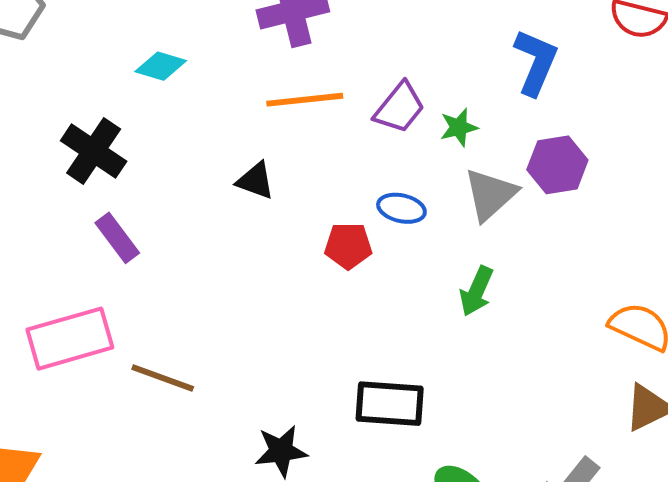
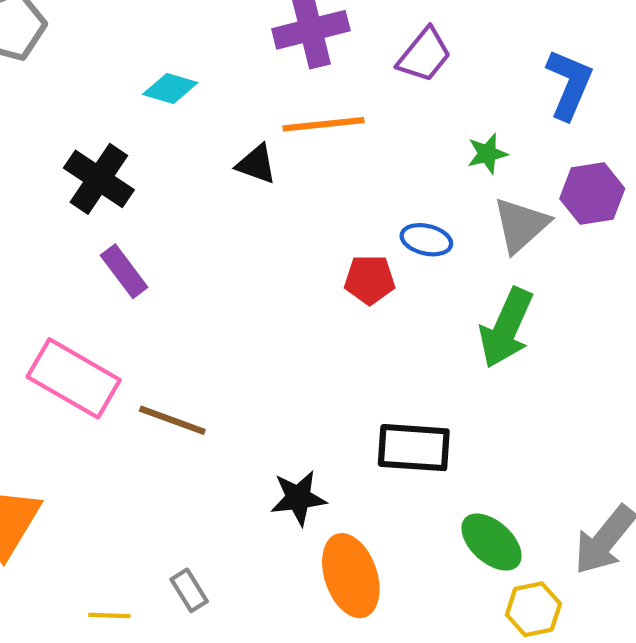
purple trapezoid: (400, 108) -> (424, 55), moved
black triangle: (255, 181) -> (256, 164), moved
green arrow: (476, 291) -> (506, 328), size x1.5
pink rectangle: (70, 339) -> (74, 378), turned 46

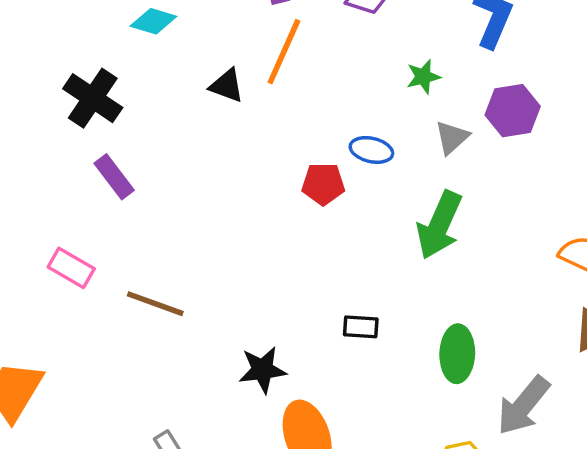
orange line: (324, 124) -> (284, 52), turned -60
gray triangle: (521, 225) -> (452, 137), size x0.7
pink rectangle: (74, 378) -> (71, 268), size x0.6
black rectangle: (414, 448) -> (361, 327), size x0.6
green ellipse: (491, 542) -> (457, 354), moved, turned 50

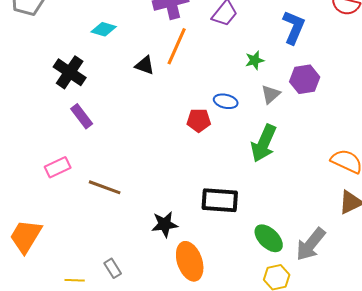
pink rectangle: (71, 268) -> (58, 167), turned -55
black rectangle: (361, 327) -> (220, 200), size x1.8
green ellipse: (457, 354) -> (269, 238), moved, turned -48

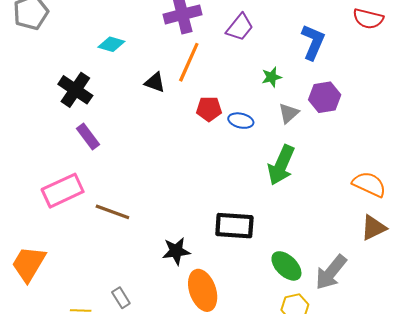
red pentagon: (199, 120) -> (209, 109), moved
pink rectangle: (58, 167) -> (63, 191), size x1.5

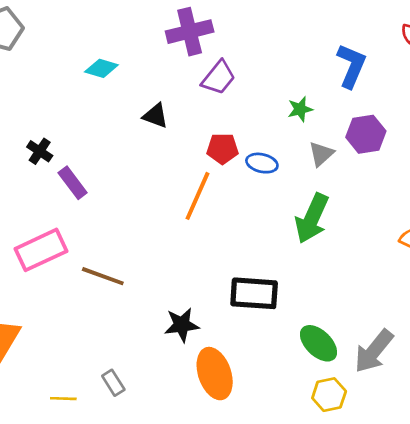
purple trapezoid: (240, 27) -> (219, 78), moved
orange line: (189, 62) -> (198, 196), moved
black cross: (75, 90) -> (40, 151), moved, size x0.6

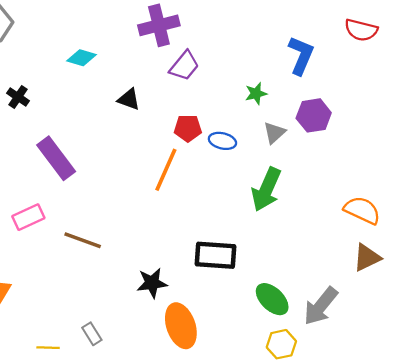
black cross: (40, 151) -> (18, 97), moved
purple rectangle: (73, 183) -> (56, 158), size x1.5
pink rectangle: (41, 250) -> (28, 217), size x0.7

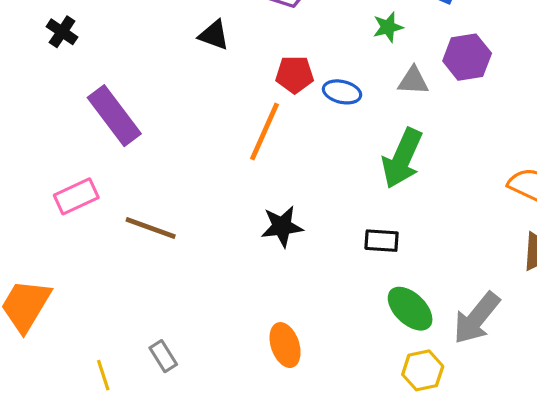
gray triangle: (274, 133) -> (413, 81), turned 45
black rectangle: (216, 255) -> (382, 241), moved, size x0.6
black star: (152, 283) -> (282, 226), moved
orange ellipse: (181, 326) -> (285, 345), size x0.7
yellow line: (48, 348) -> (103, 375), turned 70

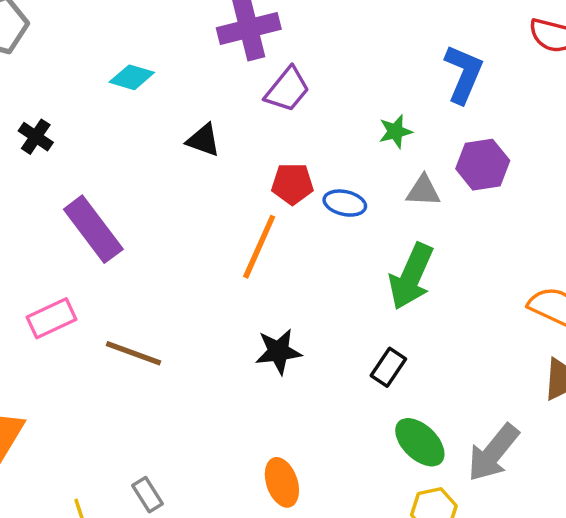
black rectangle: (382, 241) -> (388, 367), turned -60

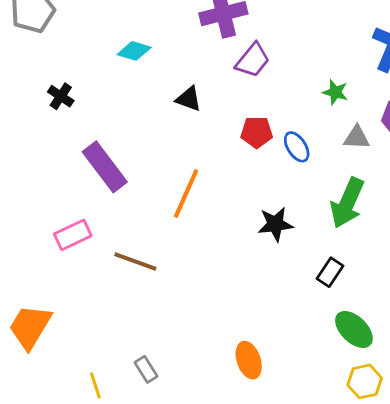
green star: (395, 131) -> (335, 92), turned 30
blue ellipse: (345, 203) -> (297, 147), turned 44
orange line: (259, 247) -> (186, 194), moved
black star: (278, 351) -> (275, 224), moved

